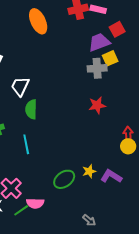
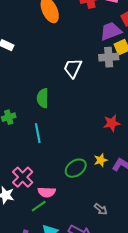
white trapezoid: (20, 86) -> (73, 68), moved
red star: (97, 105) -> (112, 123), moved
green line: (21, 210) -> (39, 206), moved

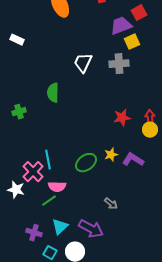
gray cross: (109, 57) -> (119, 64), moved
cyan line: (38, 133) -> (48, 160), moved

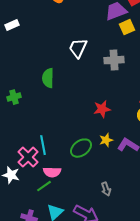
white rectangle: (17, 40) -> (12, 25), turned -48
gray cross: (119, 64) -> (114, 60), moved
red star: (122, 118) -> (102, 109), moved
gray arrow: (111, 204) -> (106, 189), turned 32

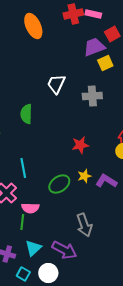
cyan line: (43, 145) -> (23, 168), moved
green line: (44, 186) -> (22, 222), turned -49
gray arrow: (106, 189) -> (84, 225), size x1.6

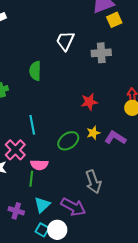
cyan square: (23, 274) -> (42, 230), moved

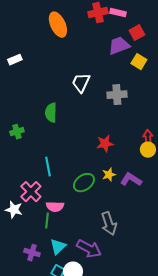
yellow square: (114, 20) -> (139, 62), moved, turned -35

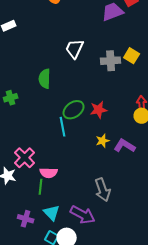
yellow square: (139, 62) -> (132, 56), moved
cyan line: (48, 167) -> (63, 127), moved
green ellipse: (84, 183) -> (74, 110), moved
cyan triangle: (58, 247) -> (52, 213), turned -30

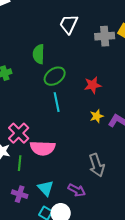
green ellipse: (74, 110) -> (55, 76), moved
pink semicircle: (49, 173) -> (43, 148), size x1.4
green line: (41, 187) -> (20, 163), moved
purple arrow: (83, 215) -> (77, 190), size x0.7

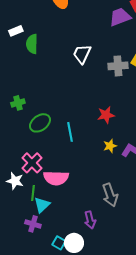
green semicircle: (39, 54) -> (32, 44), moved
green ellipse: (55, 76) -> (40, 123), moved
cyan triangle: (46, 188) -> (42, 205), moved, turned 30
purple arrow: (77, 190) -> (90, 220), turned 48

